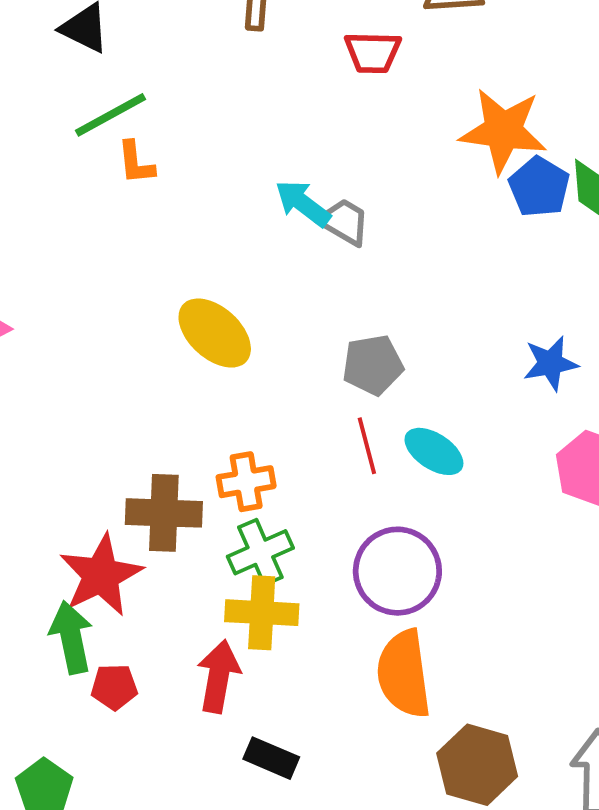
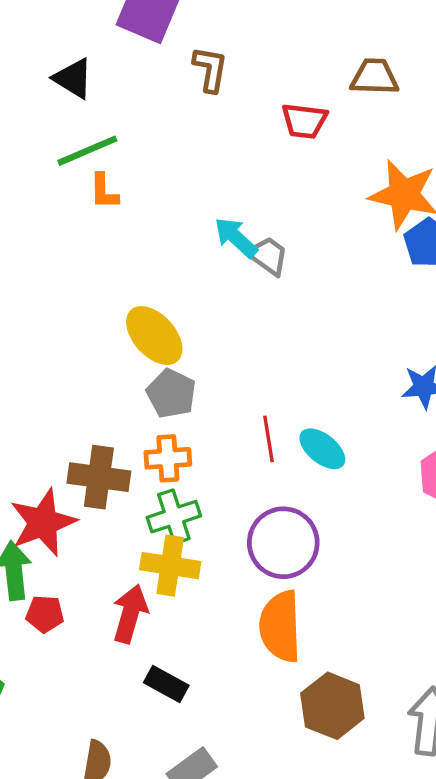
gray pentagon: (373, 365) -> (171, 394), moved, turned 30

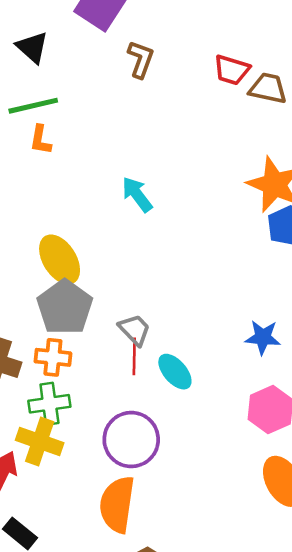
red trapezoid: (304, 121) -> (232, 70), moved
gray trapezoid: (268, 256) -> (135, 330), moved
gray pentagon: (171, 394) -> (65, 307), size x1.4

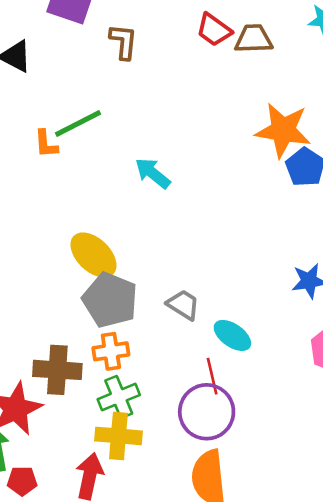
red trapezoid: (232, 70) -> (214, 30), turned 33
green line: (33, 106) -> (78, 123), moved
red line: (134, 356) -> (212, 376), moved

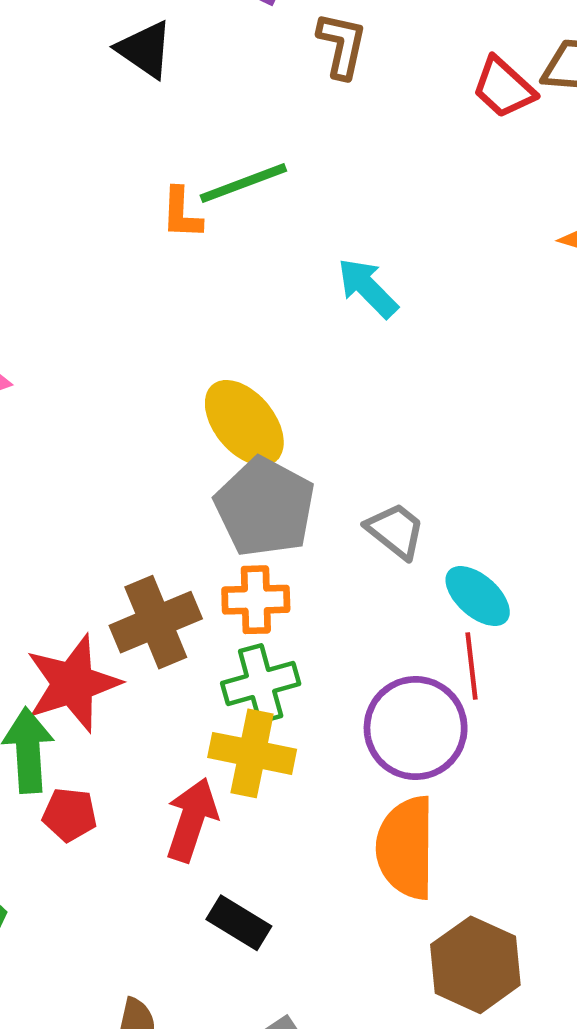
red trapezoid: (214, 30) -> (504, 88), moved
brown cross: (57, 370) -> (156, 622), turned -33
red line: (212, 376) -> (471, 666), moved

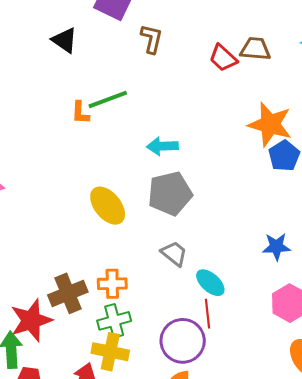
cyan arrow: (368, 288) -> (162, 146), turned -48
gray pentagon: (265, 507) -> (170, 193), moved, turned 30

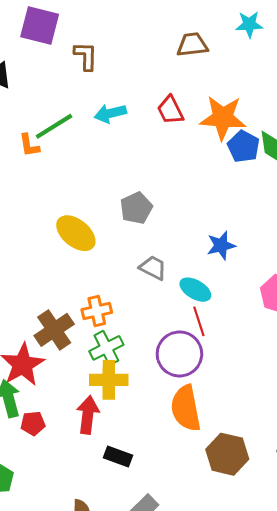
red trapezoid: (223, 58) -> (170, 110), moved, turned 32
cyan arrow: (162, 146) -> (110, 113), moved
gray pentagon: (170, 193) -> (136, 208), size x0.7
blue star: (276, 247) -> (221, 245), moved

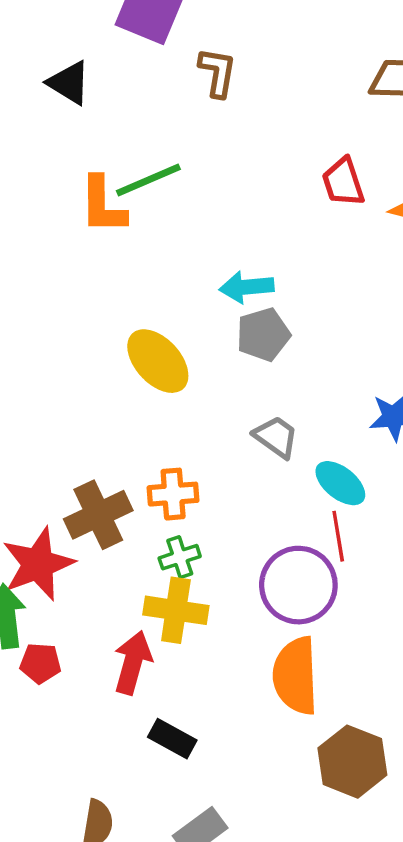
cyan arrow: (110, 113) -> (247, 287), moved
orange L-shape: (29, 145) -> (103, 205), size x1.5
green cross: (106, 348) -> (180, 557), size x0.7

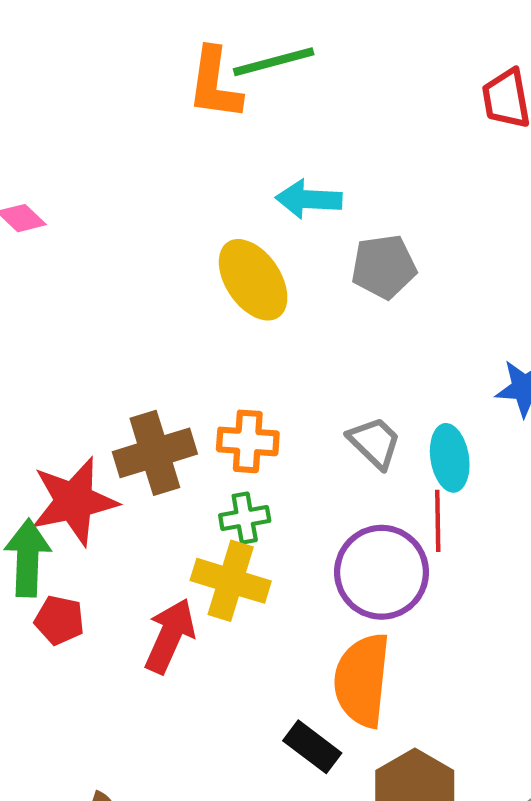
cyan arrow: (247, 287) -> (309, 199), moved
gray trapezoid: (276, 437) -> (375, 442), moved
cyan ellipse: (340, 483) -> (450, 458), turned 34
black rectangle: (172, 739) -> (312, 747), moved

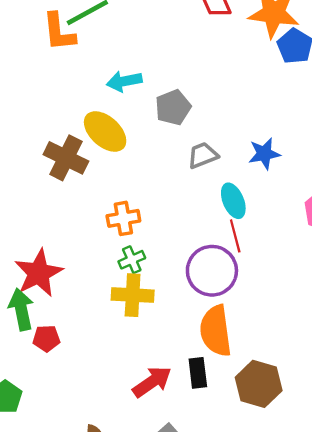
gray trapezoid: (375, 442) -> (203, 155), moved, turned -52
brown cross: (155, 453) -> (66, 158), moved, turned -33
red arrow: (170, 636) -> (152, 382), moved, turned 45
black rectangle: (312, 747) -> (198, 373), turned 60

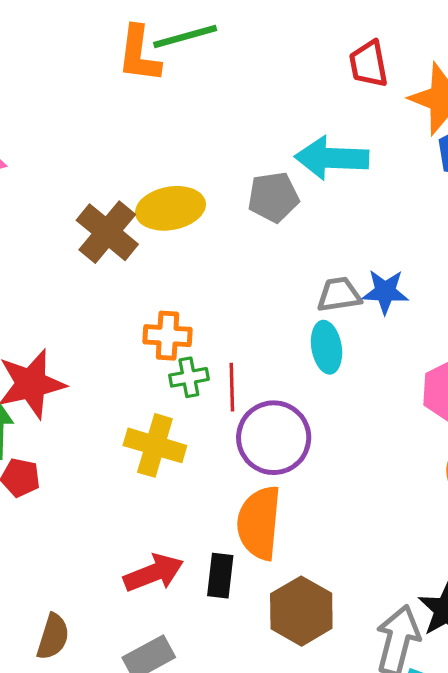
cyan arrow: (124, 81) -> (332, 158), moved, size x1.4
yellow ellipse: (105, 132) -> (171, 208), turned -66
gray trapezoid: (203, 155) -> (339, 295), moved
red line: (235, 236) -> (232, 387), moved
green cross: (132, 260) -> (189, 377), moved

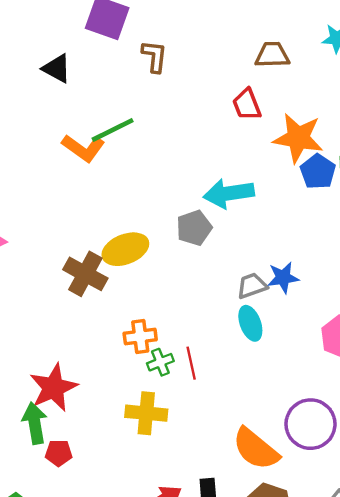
orange L-shape: (139, 54) -> (83, 148), turned -51
red trapezoid: (369, 64) -> (247, 105), moved
purple circle: (274, 438) -> (310, 424), moved
orange semicircle: (259, 523) -> (256, 449), moved, turned -45

